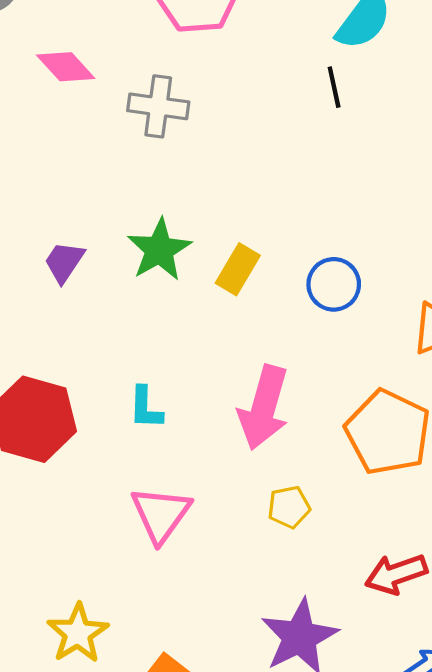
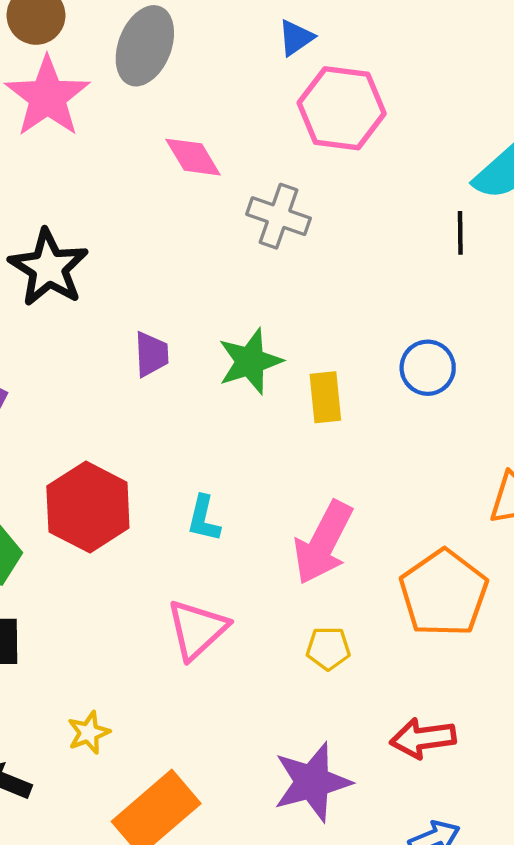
purple trapezoid: (64, 262) -> (151, 354), turned 132
yellow rectangle: (238, 269) -> (325, 397), turned -48
blue circle: (334, 284) -> (428, 368), moved
yellow star: (78, 633) -> (89, 733), size x0.7

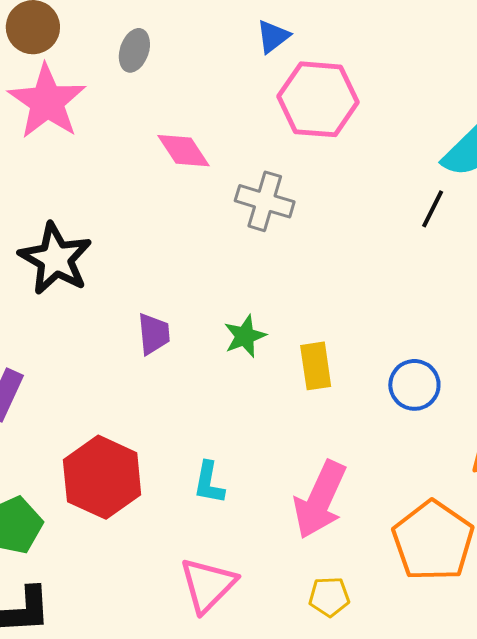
gray ellipse: (145, 46) -> (134, 50), size x0.6
black line: (460, 233) -> (433, 209), turned 30
green star: (250, 361) -> (245, 336), size x0.7
blue circle: (428, 368) -> (414, 385), moved

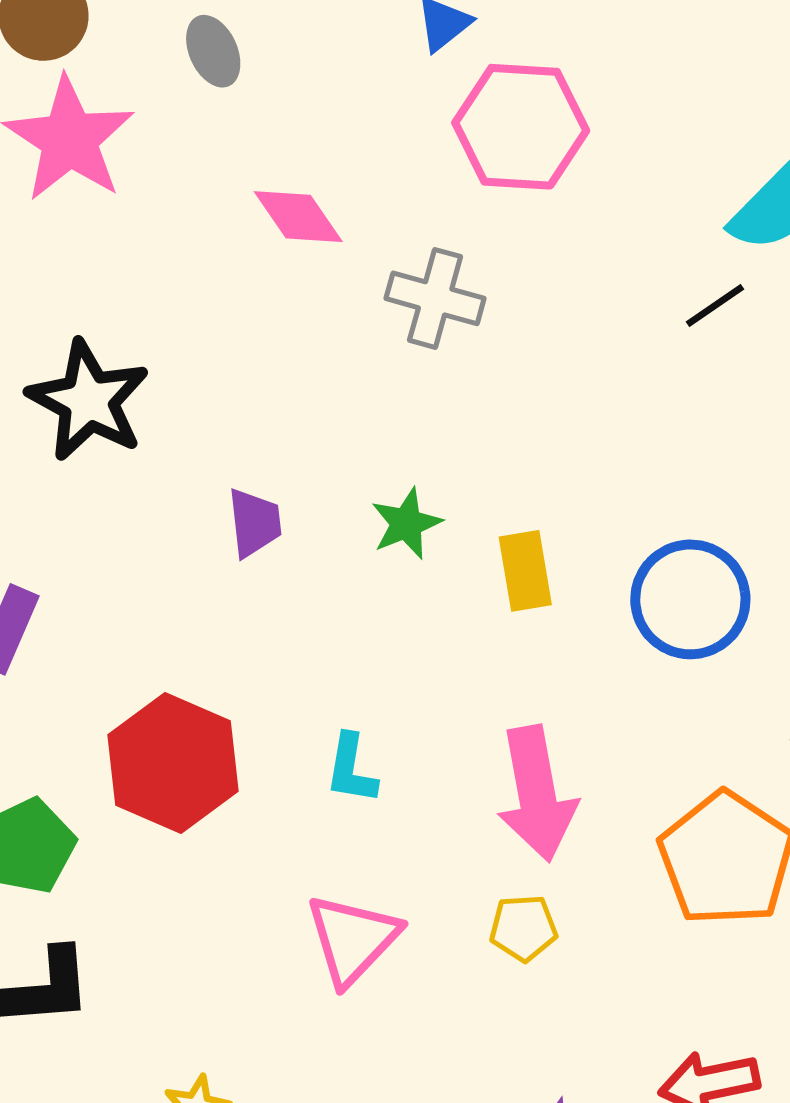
gray ellipse: (134, 50) -> (213, 51), turned -42
black line: (433, 209) -> (715, 305), turned 30
blue circle: (414, 385) -> (690, 599), size x1.4
pink arrow: (320, 500) -> (537, 794), turned -34
yellow pentagon: (329, 597) -> (523, 928), moved

